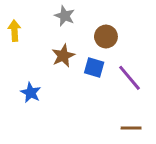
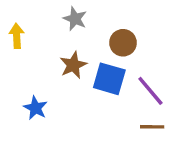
blue square: (94, 68) -> (109, 79), size x1.4
brown line: (131, 128) -> (152, 127), moved

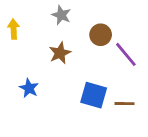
blue square: (109, 79) -> (94, 95), moved
purple line: (150, 91) -> (126, 54), moved

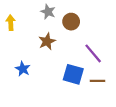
brown circle: (101, 35) -> (71, 22), moved
purple line: (126, 54) -> (93, 53), moved

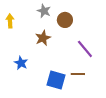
blue square: (73, 74) -> (56, 80), moved
brown line: (98, 81) -> (78, 74), moved

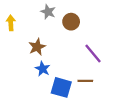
brown star: (43, 38) -> (37, 47), moved
blue star: (21, 63) -> (43, 69), moved

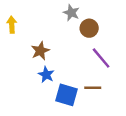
gray star: (48, 12) -> (71, 13), moved
brown circle: (71, 22) -> (89, 28), moved

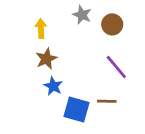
yellow arrow: (12, 25) -> (41, 29), moved
brown circle: (89, 28) -> (112, 24), moved

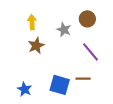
gray star: (82, 15) -> (64, 30), moved
blue star: (53, 86) -> (24, 89), moved

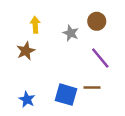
brown star: (36, 46) -> (26, 51), moved

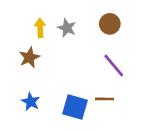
gray star: (71, 33) -> (67, 28), moved
blue star: (27, 99) -> (31, 102), moved

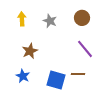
yellow arrow: (40, 28) -> (22, 19), moved
brown star: (29, 57) -> (30, 51), moved

